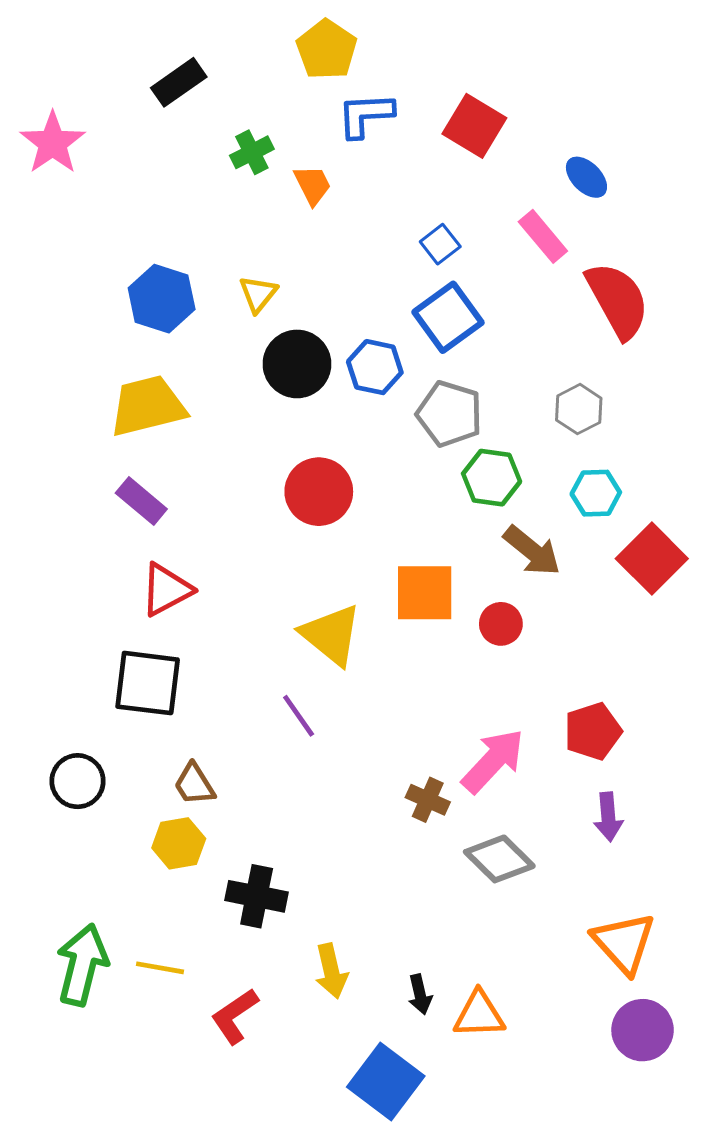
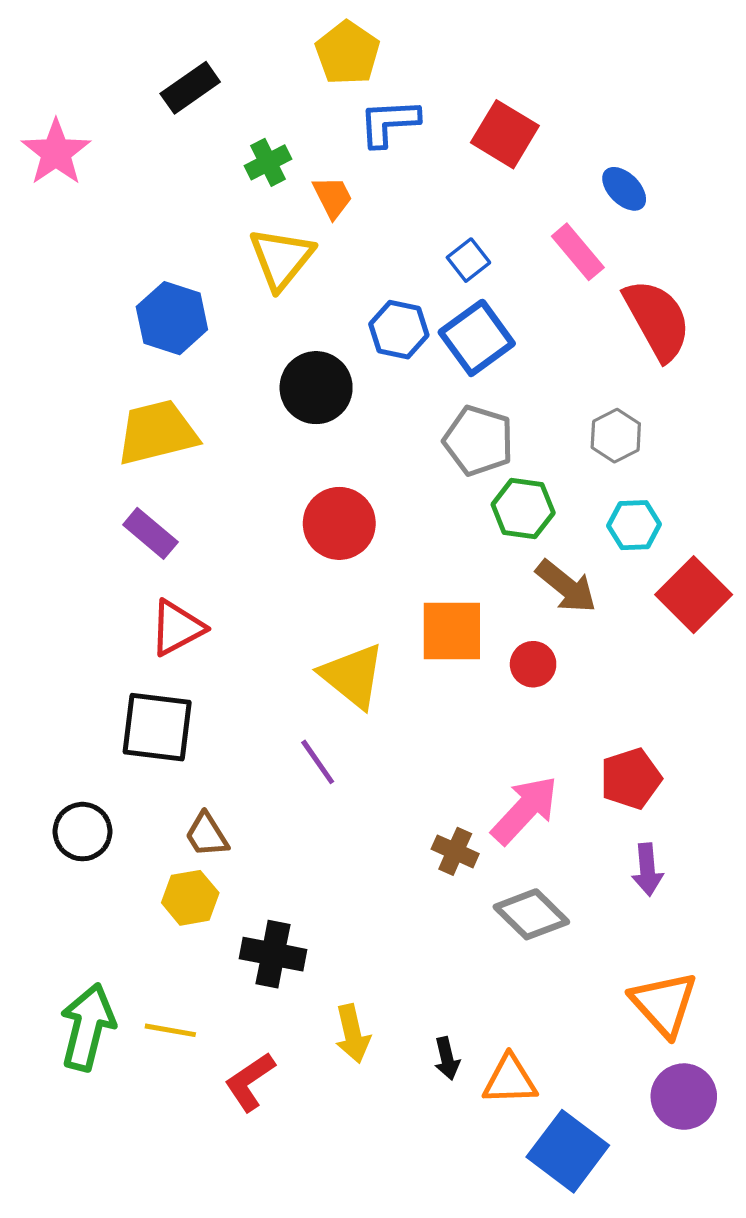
yellow triangle: (258, 294) -> (281, 258), moved, size x1.6
blue hexagon: (375, 367) -> (399, 330), moved
blue square: (386, 1081) -> (568, 1151), moved

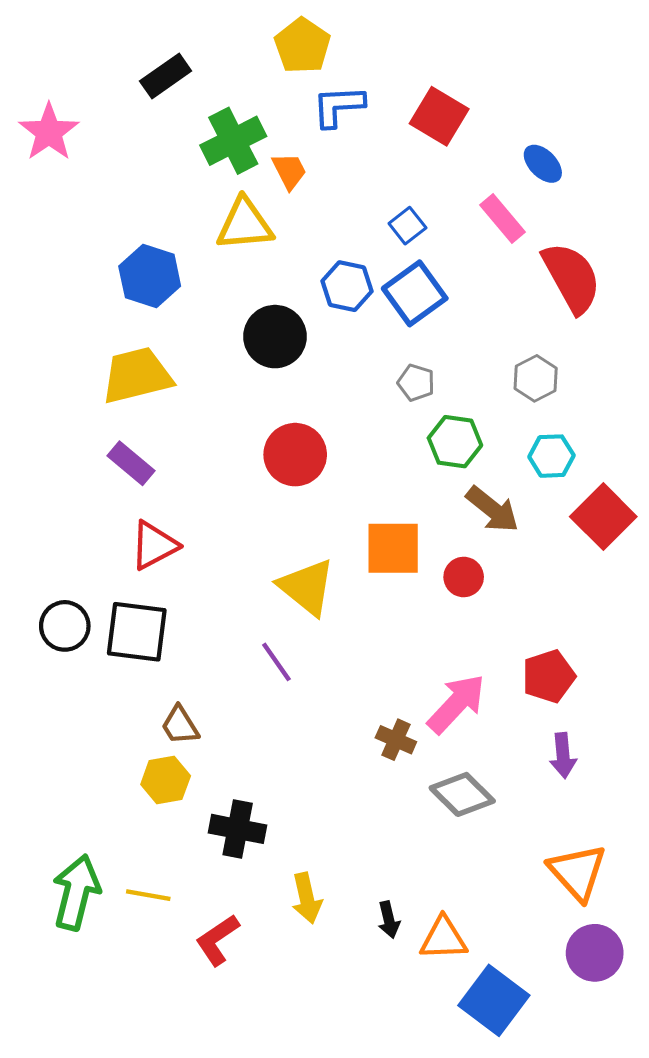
green cross: (268, 162) -> (233, 141), size x1.6
yellow triangle: (281, 258) -> (245, 224), turned 46
gray pentagon: (478, 441) -> (416, 383), size x0.6
black circle: (83, 832) -> (65, 626), moved

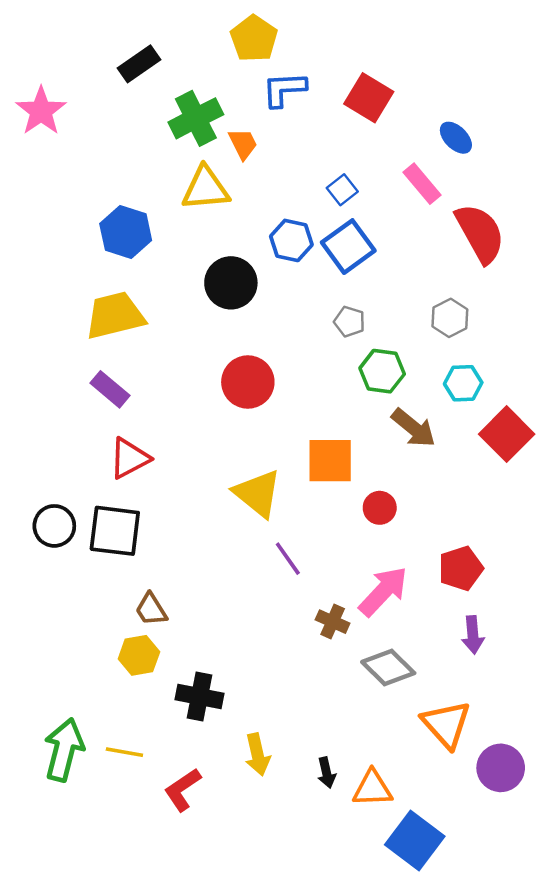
red circle: (464, 577) -> (380, 508), moved
purple line: (276, 662) -> (288, 559), moved
orange triangle: (577, 872) -> (446, 724), moved
purple circle: (595, 953) -> (501, 768), moved

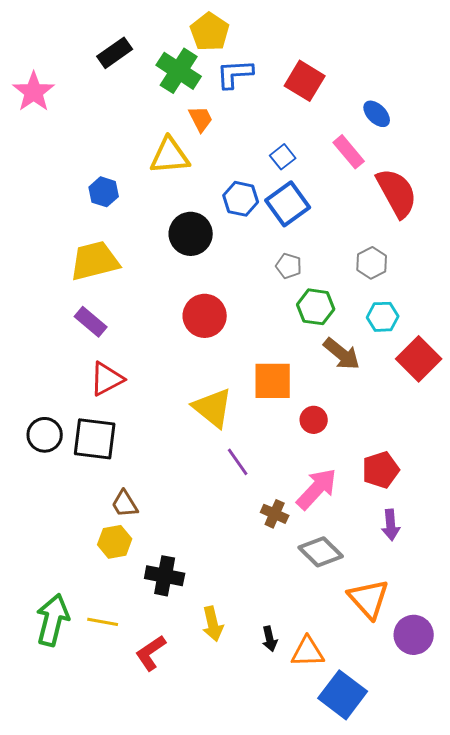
green cross: (196, 118) -> (179, 71), moved, turned -30
blue hexagon: (126, 232) -> (104, 192), size x0.7

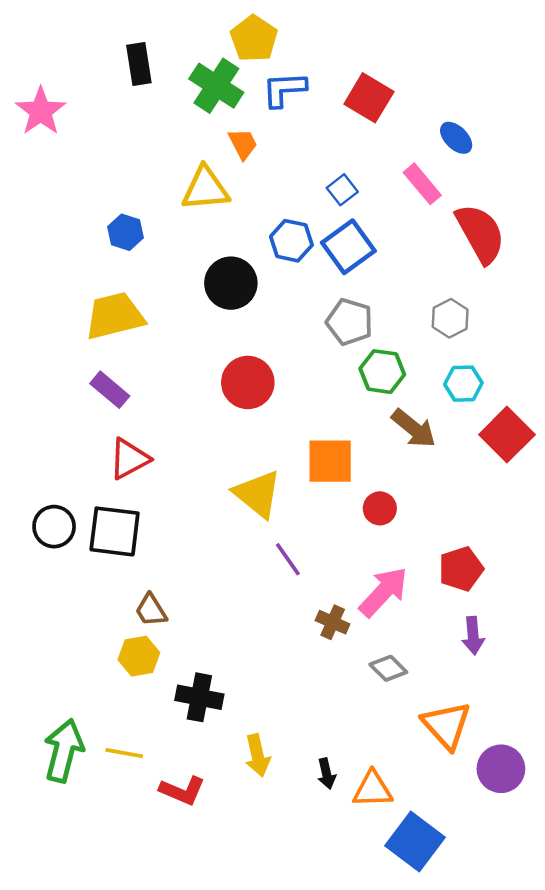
black rectangle: (115, 53) -> (139, 64), turned -64
gray pentagon: (289, 266) -> (350, 322), size x1.5
gray diamond: (321, 552) -> (388, 668), size x0.7
red L-shape: (151, 653) -> (182, 791), turned -123

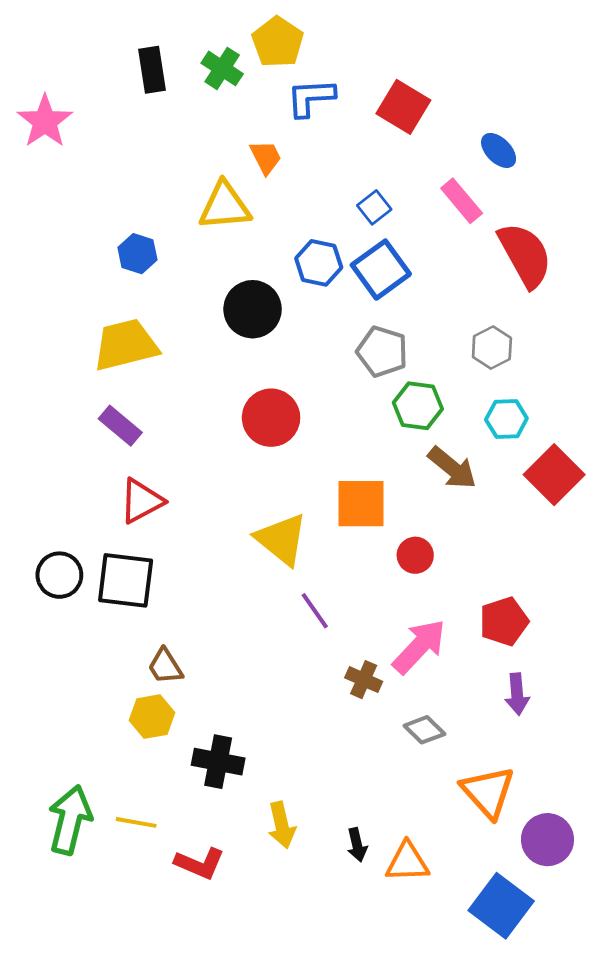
green cross: (216, 86) -> (222, 68), moved, size x0.7
blue square: (415, 841) -> (501, 906), moved

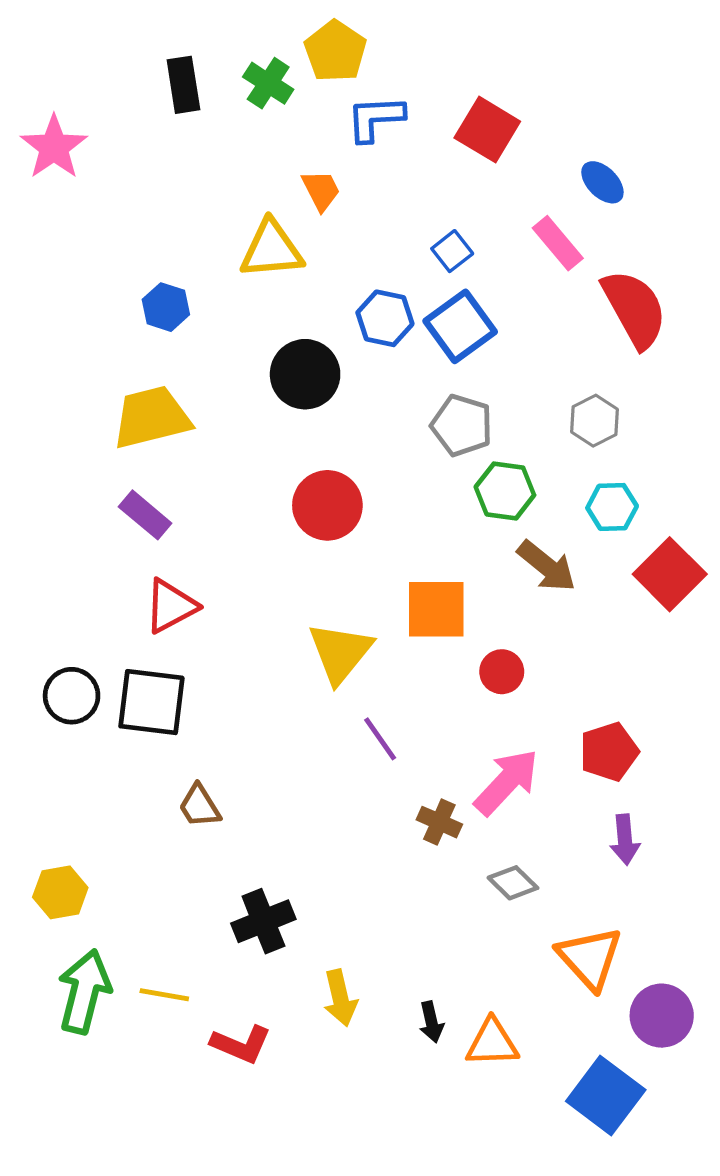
yellow triangle: (282, 539) -> (340, 653), turned 30
yellow hexagon: (152, 717) -> (60, 892), moved
black cross: (218, 762) -> (263, 921), turned -33

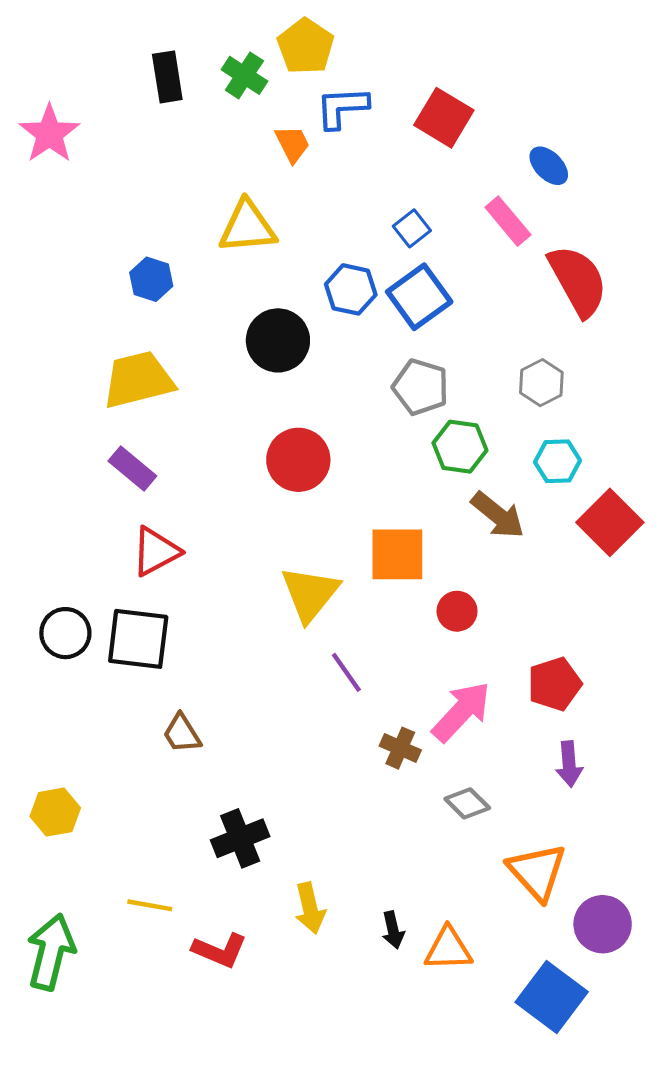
orange trapezoid: (321, 190) -> (293, 144), moved
green arrow: (84, 992) -> (51, 952), moved

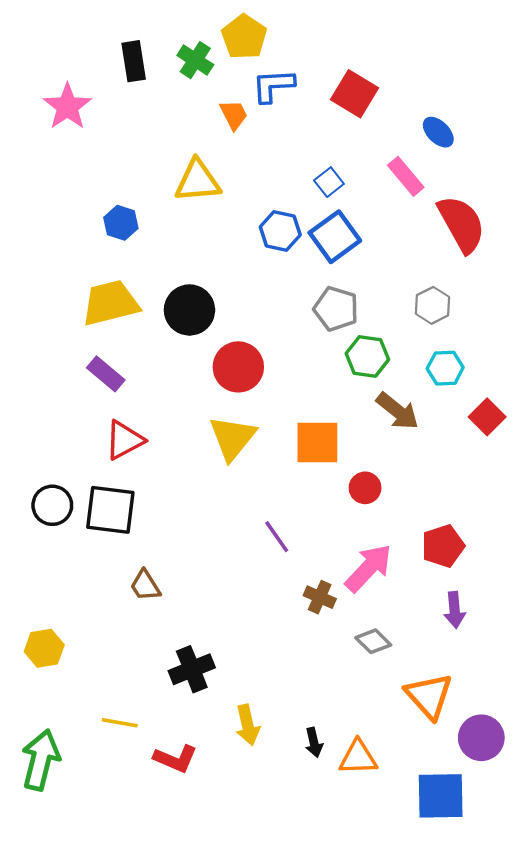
pink star: (49, 134) -> (67, 107), moved
black circle: (278, 340) -> (189, 310), moved
red square: (610, 522) -> (487, 417), size x0.7
yellow triangle: (310, 594) -> (232, 438), moved
blue square: (552, 997) -> (441, 796), turned -38

